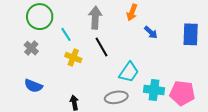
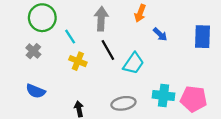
cyan trapezoid: (129, 72) -> (133, 63), moved

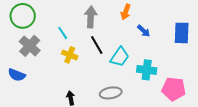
green circle: (42, 18) -> (23, 16), moved
gray cross: (33, 51) -> (30, 46), size x1.5
blue semicircle: (36, 91) -> (17, 75), moved
cyan cross: (164, 96) -> (147, 70), moved

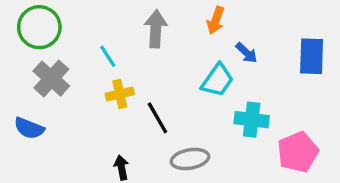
black line: (97, 45) -> (157, 118), moved
yellow cross: (70, 55) -> (120, 94), turned -35
cyan trapezoid: (120, 57) -> (217, 80), moved
pink pentagon: (174, 89) -> (298, 152), turned -30

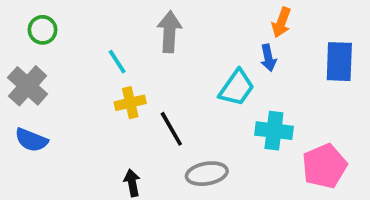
orange arrow: (216, 20) -> (281, 22), moved
green circle: (39, 27) -> (43, 30), size x0.6
blue arrow: (246, 53) -> (268, 58), turned 35
gray cross: (51, 79) -> (28, 86), moved

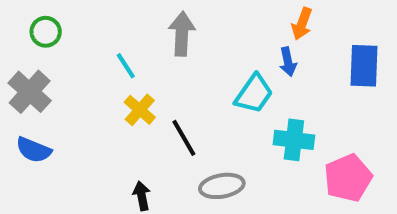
yellow cross: (130, 103) -> (140, 110), turned -36

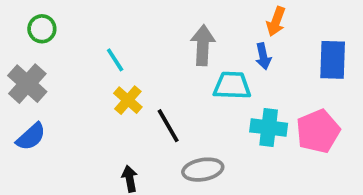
gray arrow: (182, 34) -> (203, 45), moved
cyan trapezoid: (254, 94) -> (232, 85), turned -123
blue semicircle: (34, 150) -> (31, 137), turned -64
pink pentagon: (348, 178) -> (318, 131), moved

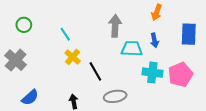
green circle: (42, 29) -> (24, 25), moved
blue arrow: (263, 56) -> (155, 40), moved
gray cross: (27, 84) -> (16, 60), moved
blue semicircle: (31, 137) -> (30, 97), moved

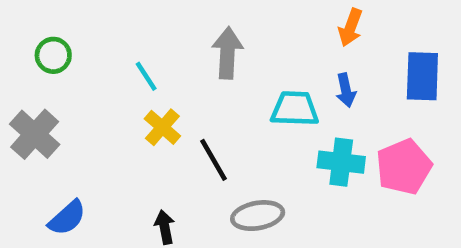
gray arrow: (115, 26) -> (227, 53), moved

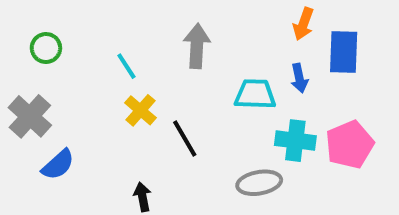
blue rectangle: (422, 76) -> (344, 52), moved
gray ellipse: (258, 216) -> (259, 183), moved
blue semicircle: (67, 218) -> (58, 165), moved

